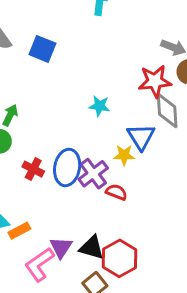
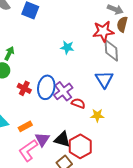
blue triangle: (141, 137) -> (104, 79), moved
yellow star: (124, 155) -> (97, 115), moved
orange rectangle: (19, 231) -> (25, 126), moved

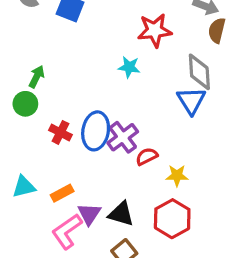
red star: (103, 31) -> (155, 30), moved
blue triangle: (104, 79) -> (191, 101), moved
red semicircle: (78, 103) -> (147, 156), turned -48
red hexagon: (80, 146) -> (172, 219), moved

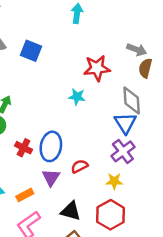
purple cross: (123, 137) -> (123, 151), moved
red semicircle: (147, 156) -> (79, 166), moved
purple triangle: (89, 214) -> (51, 178), moved

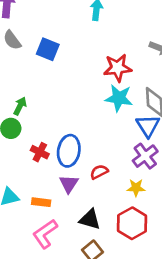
cyan star: (77, 97) -> (119, 98), moved, size x1.5
orange rectangle: (25, 195) -> (41, 202), turned 35

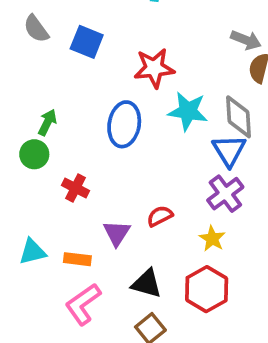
red star: (118, 68) -> (154, 68), moved
blue ellipse: (69, 151) -> (124, 124), moved
yellow star: (136, 188) -> (212, 239), turned 30

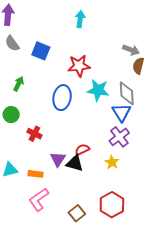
green arrow: (47, 122) -> (19, 84), moved
black triangle: (147, 284) -> (75, 163), moved
red hexagon: (207, 289) -> (112, 205), moved

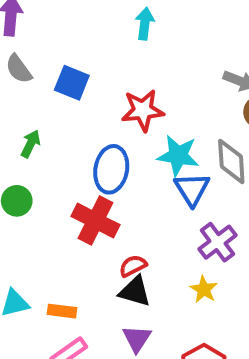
blue triangle: (121, 112) -> (192, 189), moved
red cross: (34, 134) -> (95, 221), moved, size x1.6
red semicircle: (82, 150) -> (133, 266), moved
purple triangle: (58, 159) -> (137, 339), moved

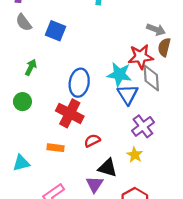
red star: (143, 110) -> (141, 57), moved
black triangle: (135, 291) -> (108, 168), moved
orange rectangle: (62, 311) -> (56, 148), moved

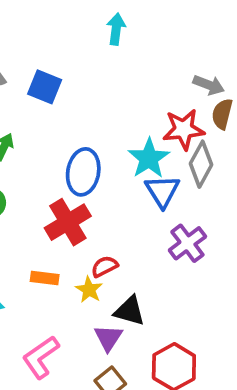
cyan star: (119, 74) -> (149, 158), turned 30
gray diamond: (151, 78) -> (201, 164), turned 32
red cross: (70, 113) -> (68, 222), turned 32
yellow star: (135, 155) -> (89, 290), moved

